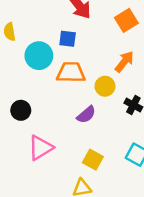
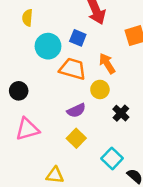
orange arrow: (124, 62) -> (107, 63), moved, turned -85
yellow square: (93, 160) -> (76, 138), moved

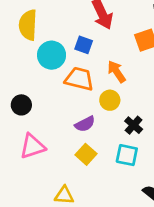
yellow semicircle: (27, 18) -> (28, 25), size x1.6
cyan square: (112, 158) -> (127, 155), moved, turned -30

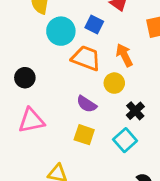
purple semicircle: (85, 124) -> (87, 104), turned 54
yellow square: (86, 154) -> (84, 135), turned -30
cyan square: (127, 155) -> (125, 140), turned 30

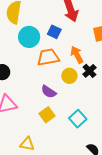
orange trapezoid: (86, 58) -> (48, 57), turned -30
black cross: (135, 111) -> (89, 71), moved
yellow square: (84, 135) -> (47, 115), turned 35

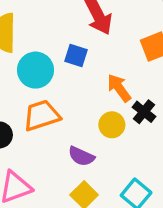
orange trapezoid: (48, 57) -> (42, 115), moved

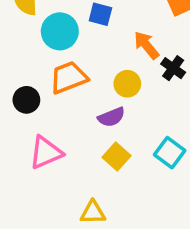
yellow circle: (112, 125) -> (127, 84), moved
purple semicircle: (81, 156) -> (111, 117), turned -44

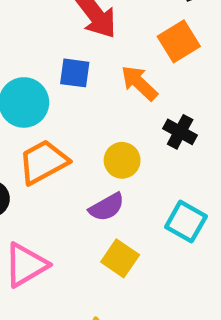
orange arrow: (146, 45) -> (139, 83), moved
cyan square: (170, 153) -> (186, 222), moved

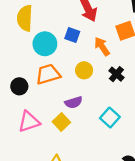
yellow circle: (122, 160) -> (84, 70), moved
yellow square: (120, 258) -> (61, 122), moved

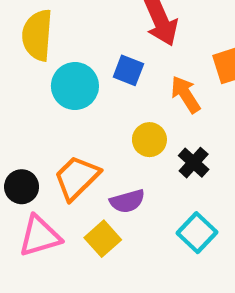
orange trapezoid: (48, 74) -> (77, 178), moved, turned -30
black cross: (116, 74) -> (194, 163), moved
black circle: (19, 86) -> (22, 187), moved

